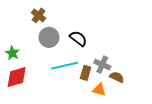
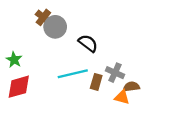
gray circle: (49, 37) -> (55, 27), moved
brown semicircle: (117, 77) -> (131, 87), turned -32
orange triangle: (99, 90) -> (122, 97), moved

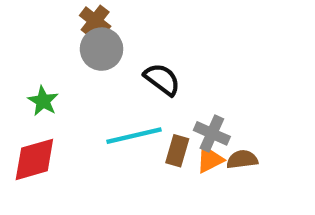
brown cross: (43, 17) -> (95, 21), moved
green star: (14, 60) -> (43, 101), moved
orange triangle: (122, 97) -> (210, 159), moved, turned -42

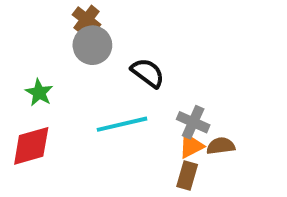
brown rectangle: (177, 151) -> (187, 176), moved

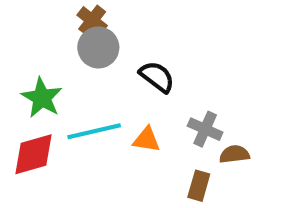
green star: (39, 93) -> (42, 98), size x1.4
cyan line: (122, 124) -> (94, 131), moved
orange triangle: (191, 146) -> (146, 140), moved, turned 36

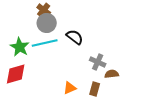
cyan line: (94, 131) -> (45, 43), moved
orange triangle: (146, 140) -> (70, 88), moved, turned -32

